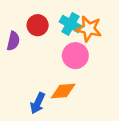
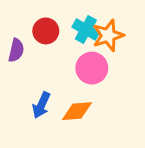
orange star: (89, 29) -> (108, 35), turned -30
blue arrow: (38, 103) -> (41, 105), moved

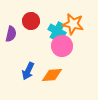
cyan cross: (86, 29) -> (57, 31), moved
orange star: (108, 35) -> (73, 24), turned 30

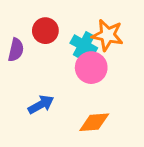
blue arrow: (28, 71) -> (41, 105), turned -144
orange diamond: (52, 75) -> (94, 122), moved

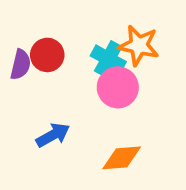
red circle: (45, 31) -> (47, 55), moved

